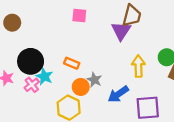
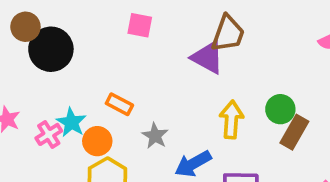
purple triangle: (121, 31) -> (208, 57), turned -40
black circle: (31, 61) -> (51, 49), moved
orange circle: (81, 87) -> (97, 141), moved

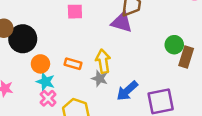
yellow arrow: (231, 120) -> (103, 61), moved
pink cross: (49, 134) -> (48, 98), moved
orange circle: (97, 141) -> (40, 64), moved

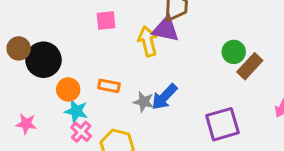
brown rectangle: (186, 57) -> (250, 66), turned 30
yellow arrow: (103, 61) -> (148, 41), moved
blue arrow: (127, 91) -> (164, 97), moved

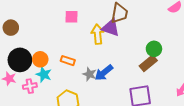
black circle: (43, 60) -> (20, 60), moved
brown rectangle: (250, 66) -> (148, 63), moved
pink cross: (81, 132) -> (30, 86), moved, turned 32

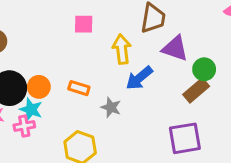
purple triangle: (111, 28) -> (175, 48), moved
blue arrow: (104, 73) -> (139, 78), moved
cyan star: (44, 74) -> (31, 109), moved

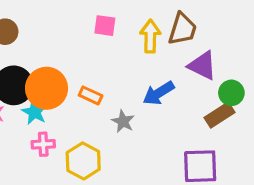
yellow arrow: (122, 49) -> (150, 36), moved
orange circle: (39, 87) -> (46, 88), size x1.6
pink cross: (24, 126) -> (43, 144), moved

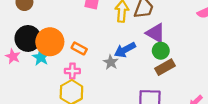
green circle: (231, 93) -> (161, 51), moved
gray star: (123, 121) -> (111, 62), moved
pink cross: (43, 144) -> (72, 71), moved

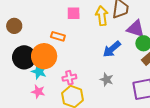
orange rectangle: (79, 48) -> (58, 36), moved
pink star: (13, 56) -> (38, 92), moved
gray star: (111, 62) -> (107, 80), moved

